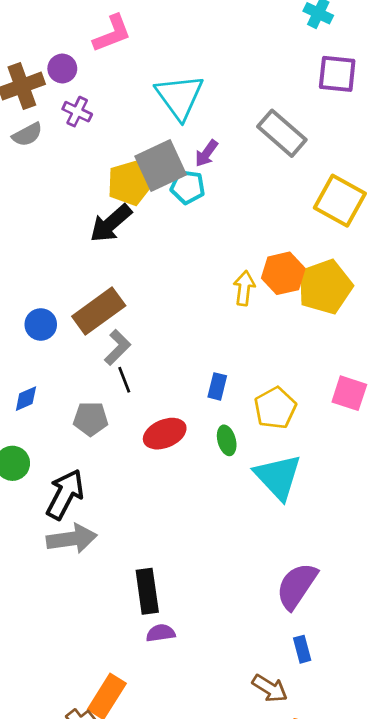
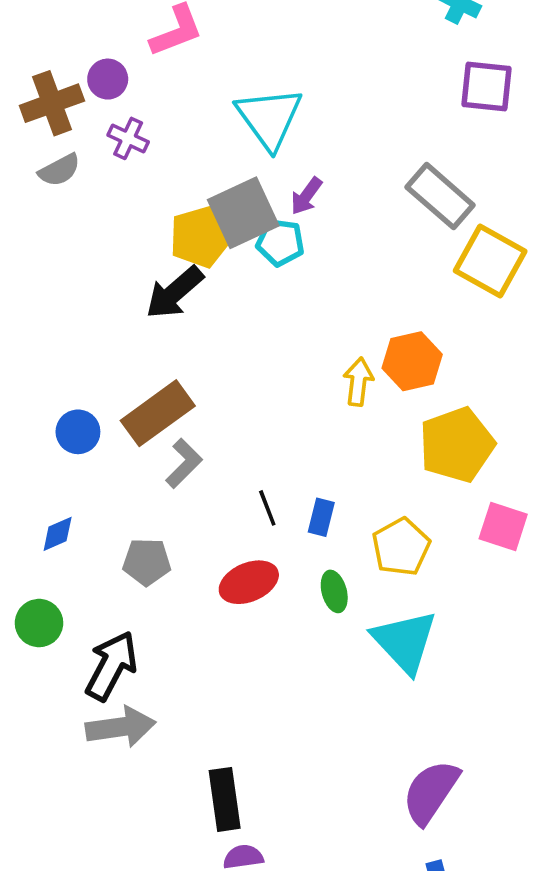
gray rectangle: (282, 133) -> (440, 196), moved
yellow pentagon: (325, 287) -> (457, 445), moved
black line: (124, 380) -> (267, 508), moved

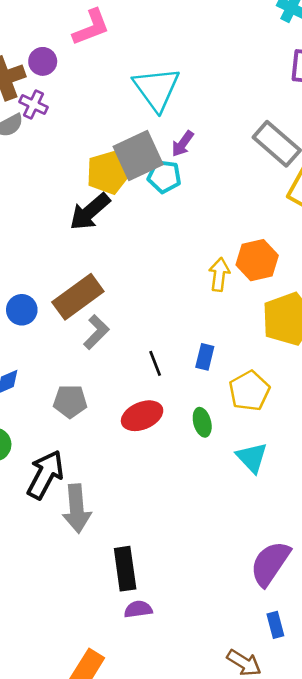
purple cross: (128, 138) -> (34, 105), moved
blue rectangle: (321, 517) -> (205, 357), moved
cyan triangle: (405, 642) -> (252, 458), size x0.7
gray arrow: (121, 727) -> (77, 509), moved, turned 93

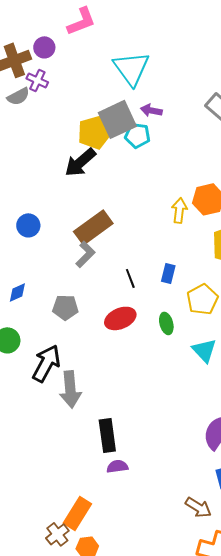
purple arrow: (183, 144) -> (151, 110), turned 65
brown rectangle: (78, 297) -> (93, 227), moved
blue circle: (22, 310) -> (28, 225), moved

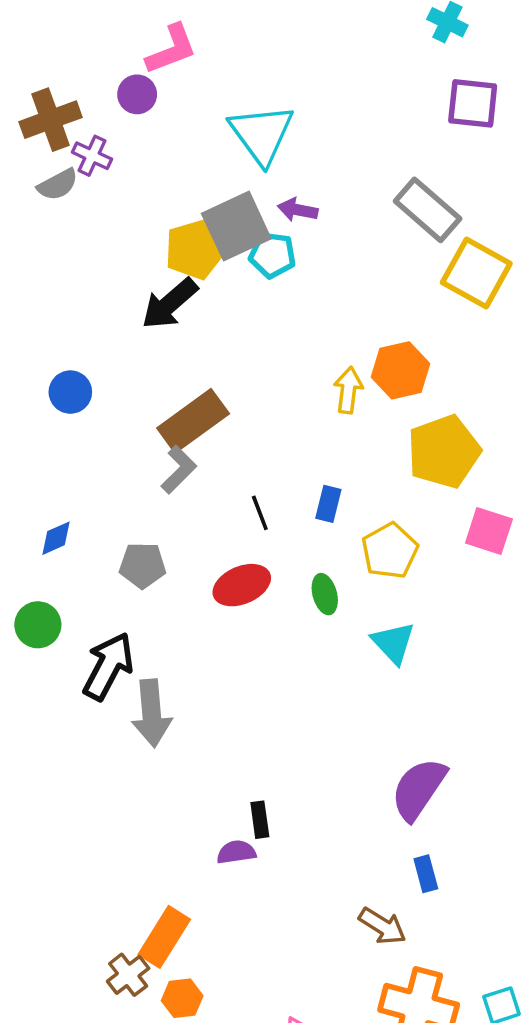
purple circle: (44, 47) -> (137, 94), moved
blue circle: (28, 225) -> (70, 392), moved
black rectangle: (107, 435) -> (260, 820), moved, size x0.6

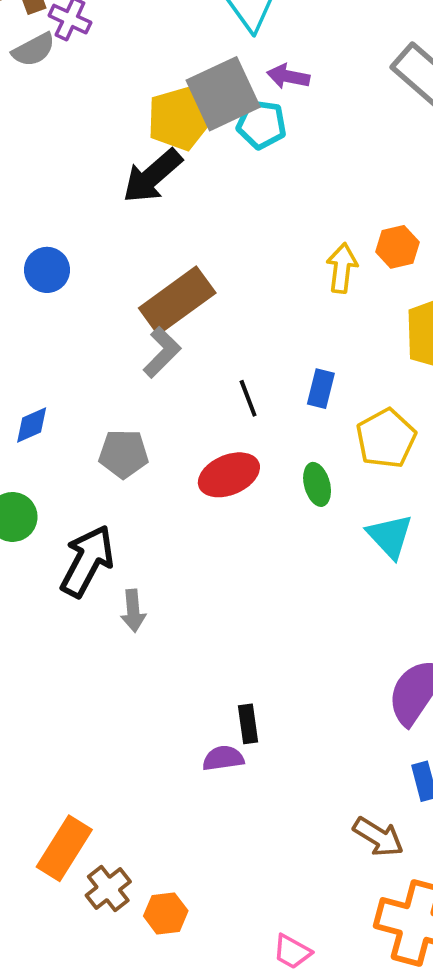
orange hexagon: (401, 370) -> (397, 247), size x0.7
gray arrow: (152, 713) -> (133, 611), size x0.6
orange rectangle: (164, 937) -> (64, 848), moved

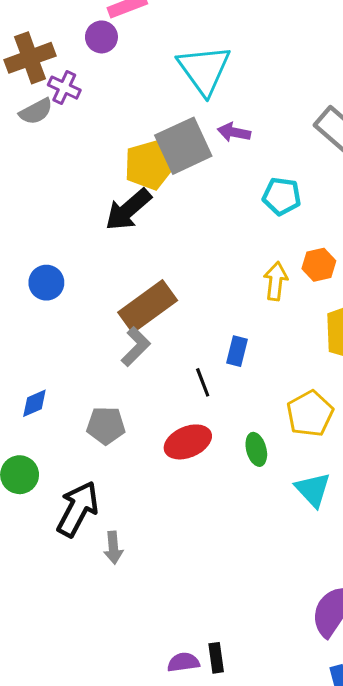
cyan pentagon: (261, 124) -> (282, 196), moved
blue rectangle: (321, 389) -> (237, 351), moved
black rectangle: (248, 724) -> (216, 658), moved

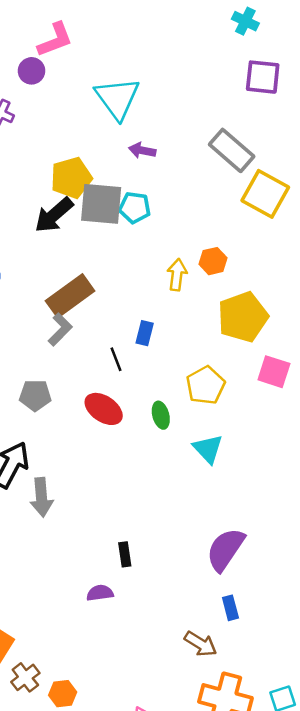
gray square: (183, 146) -> (101, 204), moved, turned 30
cyan pentagon: (282, 196) -> (135, 208), moved
red ellipse: (188, 442) -> (104, 409), turned 57
gray arrow: (113, 548) -> (41, 497), size x1.4
black rectangle: (216, 658) -> (125, 554), moved

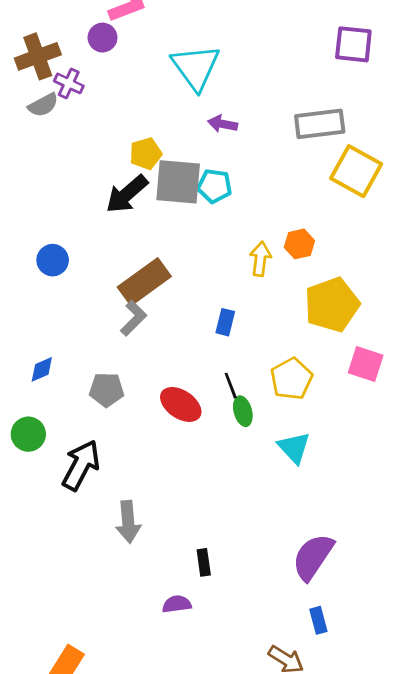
gray rectangle: (232, 150) -> (320, 124), turned -48
yellow pentagon: (71, 178) -> (146, 154), size x0.7
black line: (116, 359) -> (231, 386), moved
gray arrow: (41, 497) -> (128, 522), moved

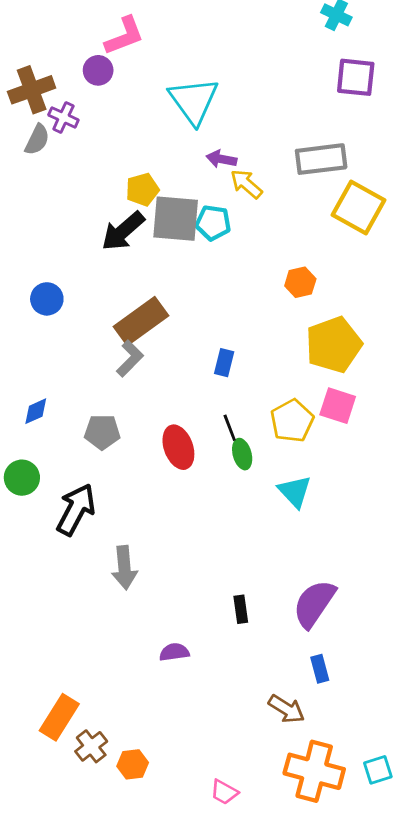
gray semicircle: (43, 105) -> (37, 140), turned -36
yellow arrow: (260, 259) -> (246, 184), moved, turned -56
pink square: (366, 364) -> (338, 406), moved
red ellipse: (181, 404) -> (178, 447), turned 36
black rectangle: (204, 562) -> (241, 609), moved

